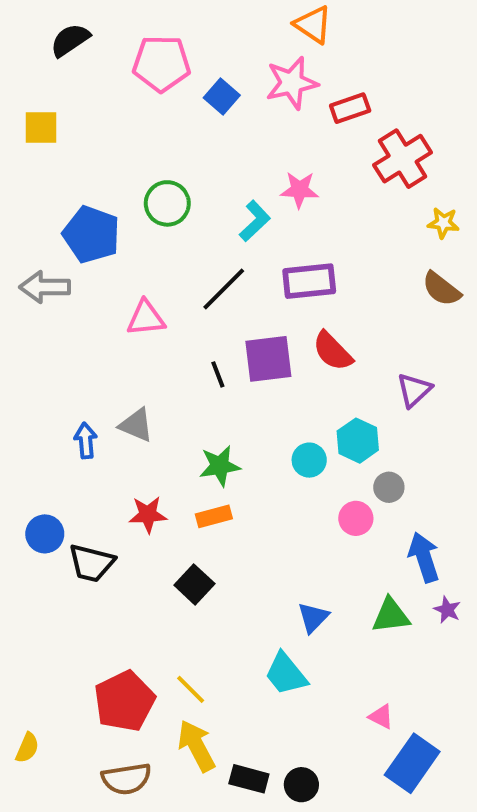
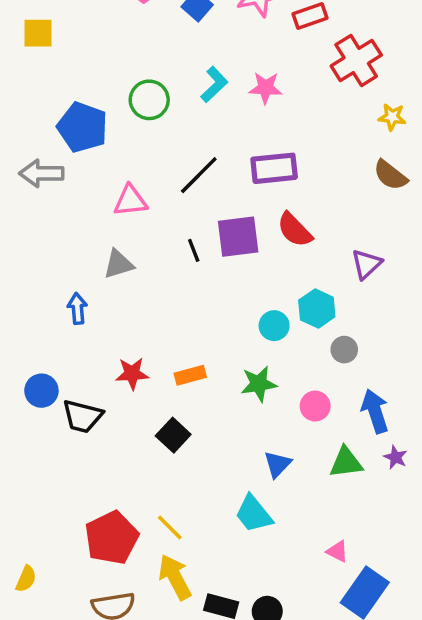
cyan L-shape: (255, 221) -> (214, 84), moved
gray triangle: (136, 425) -> (118, 264), moved, turned -40
green star: (220, 466) -> (259, 384), moved
pink circle: (356, 518) -> (315, 406), moved

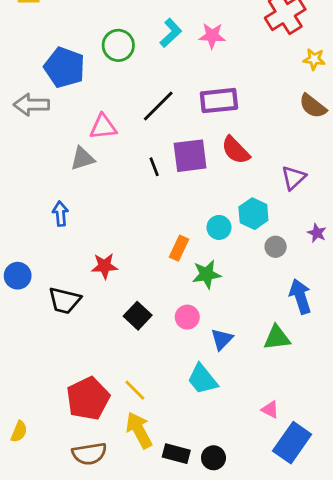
gray triangle: (118, 264) -> (82, 158), moved
orange rectangle: (190, 375) -> (179, 248), moved, turned -50
blue circle: (41, 391) -> (18, 276), moved
pink circle: (315, 406) -> (187, 317), moved
purple star: (396, 457) -> (317, 233), moved

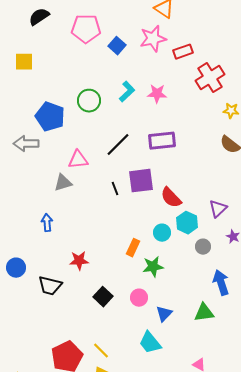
red semicircle: (236, 150) -> (171, 198), moved
purple triangle: (293, 178) -> (218, 209), moved

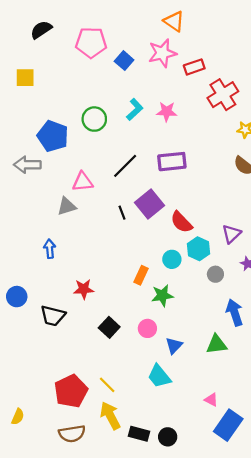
purple square: (141, 181) -> (150, 204), turned -32

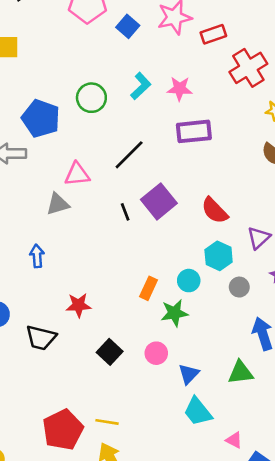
purple rectangle: (172, 162) -> (194, 131), moved
red semicircle: (181, 222) -> (215, 211), moved
cyan circle: (172, 259) -> (189, 281), moved
cyan trapezoid: (159, 376) -> (198, 412), moved
yellow line: (107, 385) -> (107, 422), turned -36

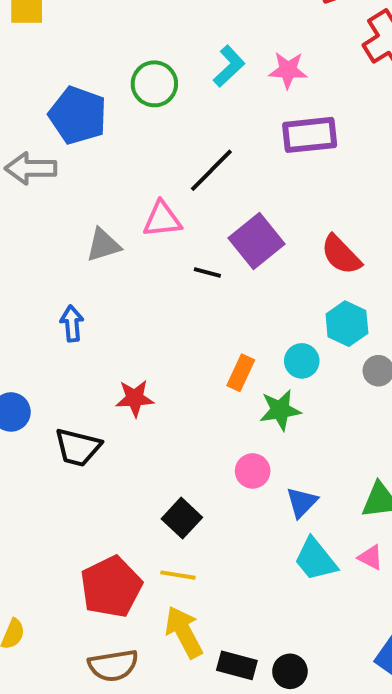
pink triangle: (77, 174) -> (162, 219), moved
black line: (125, 212) -> (207, 272), moved, turned -54
black square: (110, 352) -> (182, 518), moved
pink triangle: (234, 440) -> (371, 557), moved

